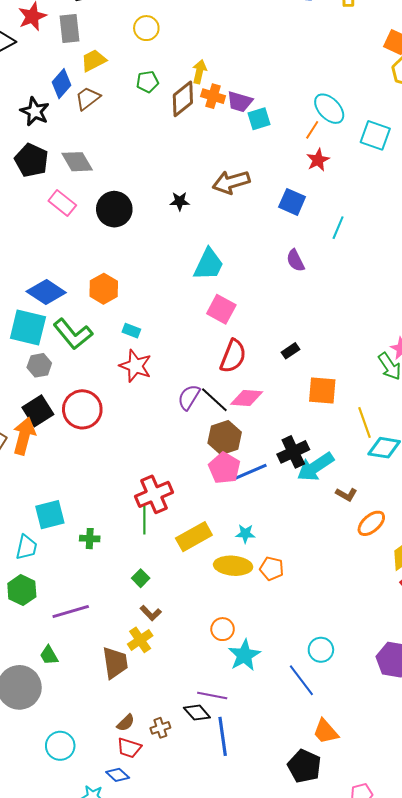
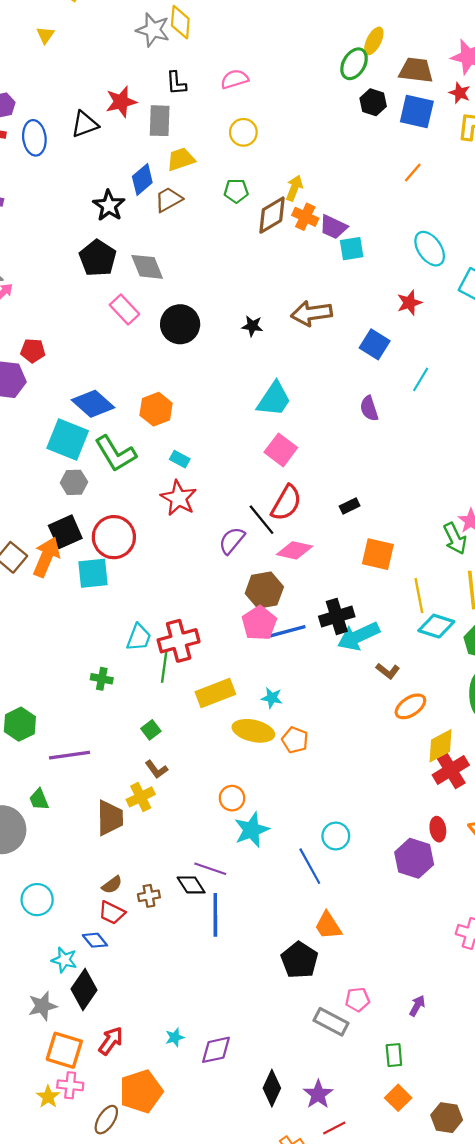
orange line: (312, 130) -> (413, 172), moved
black line: (214, 400) -> (261, 520), moved
cyan square: (50, 515) -> (93, 573), moved
cyan trapezoid: (26, 547) -> (139, 637), moved

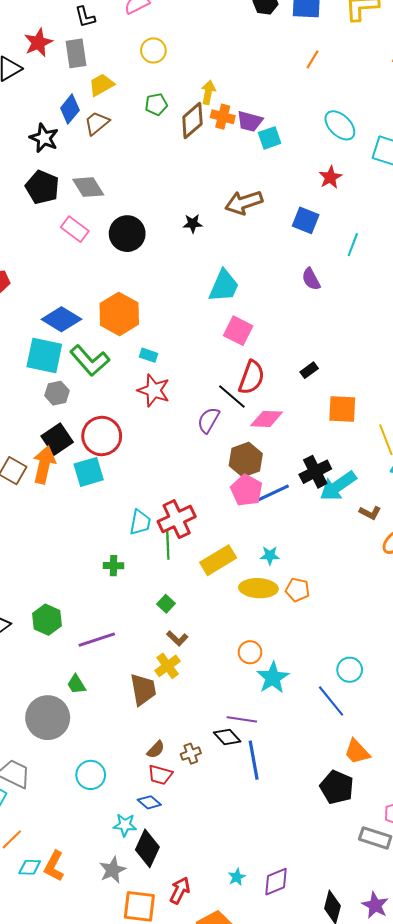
orange hexagon: (156, 409) -> (119, 314), size x1.4

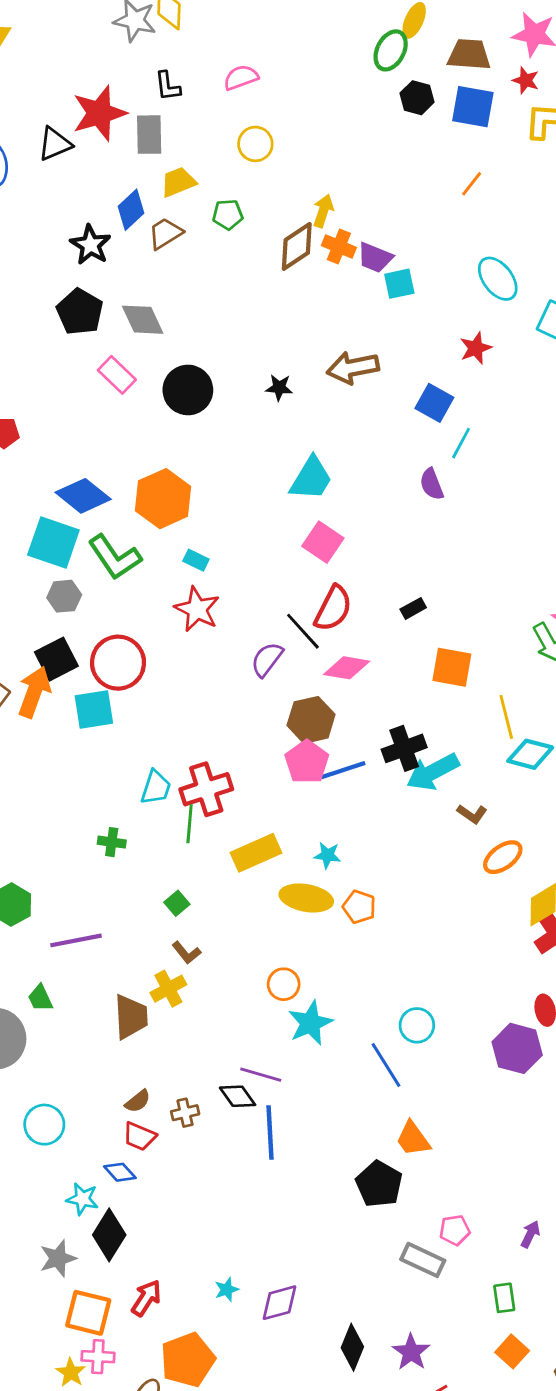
red star: (38, 43) -> (99, 113), size x1.4
green pentagon: (156, 104) -> (228, 215), moved
cyan line: (353, 245) -> (461, 443), moved

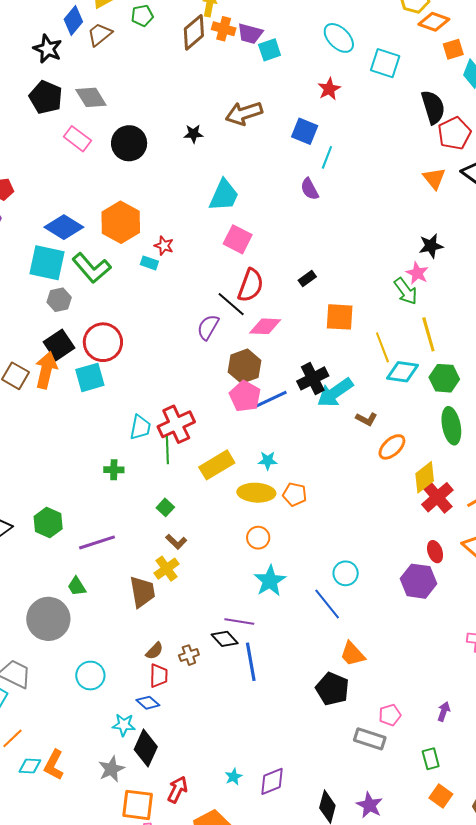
red star: (197, 609) -> (164, 246), moved, size x0.6
orange circle: (284, 984) -> (258, 538), moved
red trapezoid: (139, 1136) -> (159, 676), turned -105

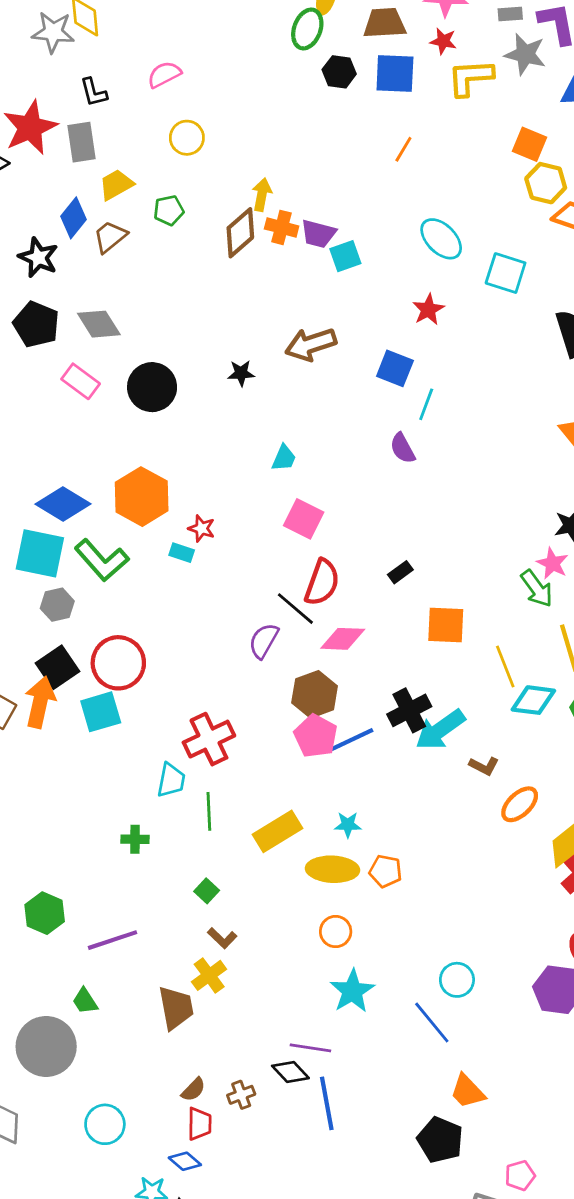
cyan trapezoid: (224, 195) -> (284, 458), size x0.6
red cross: (176, 424) -> (209, 739), moved

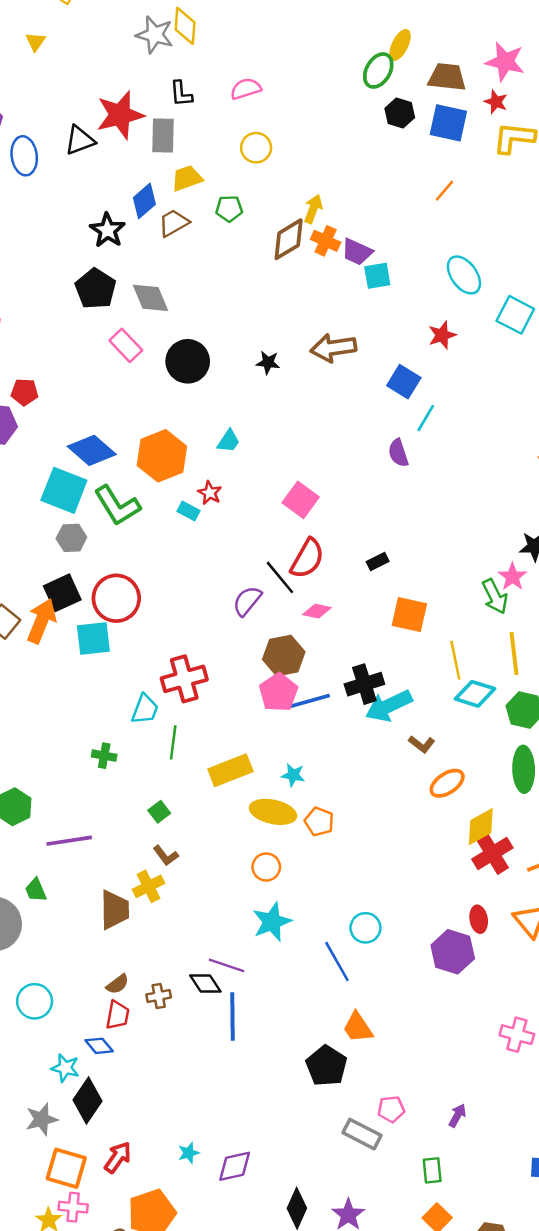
cyan trapezoid: (284, 458) -> (229, 441), moved
pink diamond: (343, 639) -> (317, 611), size x0.7

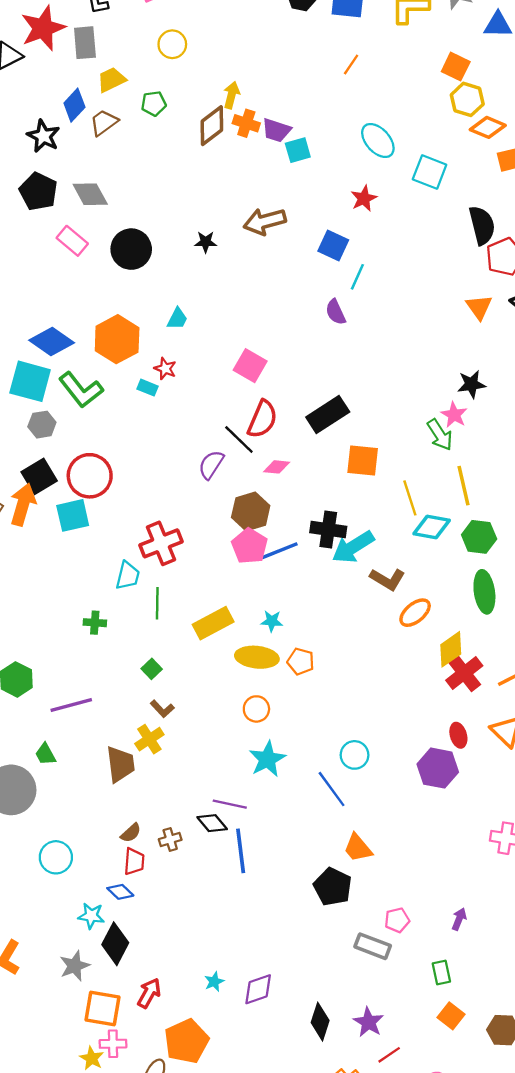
black rectangle: (378, 561) -> (328, 415), size x2.0
black cross: (364, 684) -> (328, 529), turned 32
brown L-shape: (422, 744) -> (387, 579), size x1.4

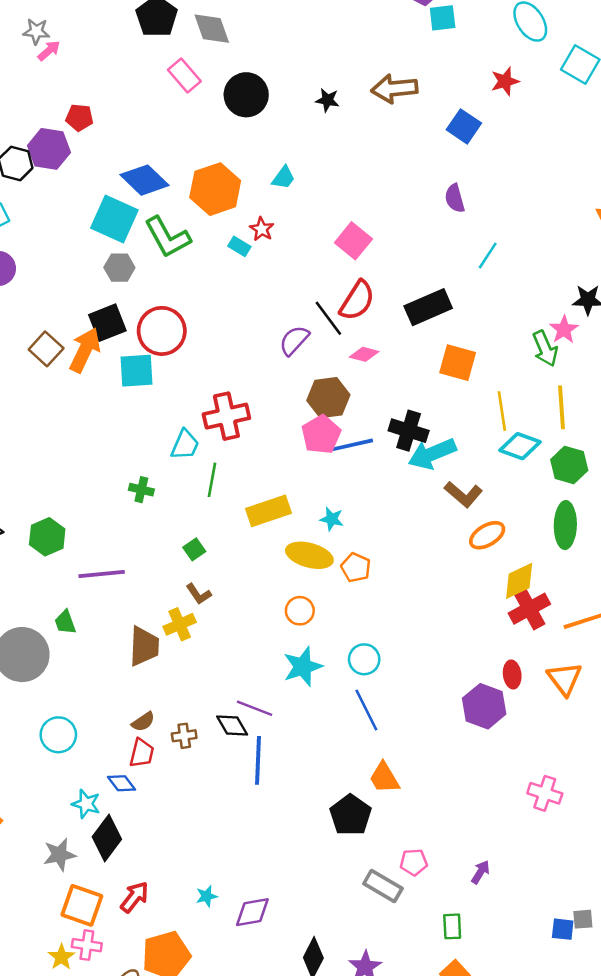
cyan line: (357, 277) -> (488, 256), moved
cyan circle: (355, 755) -> (364, 659), moved

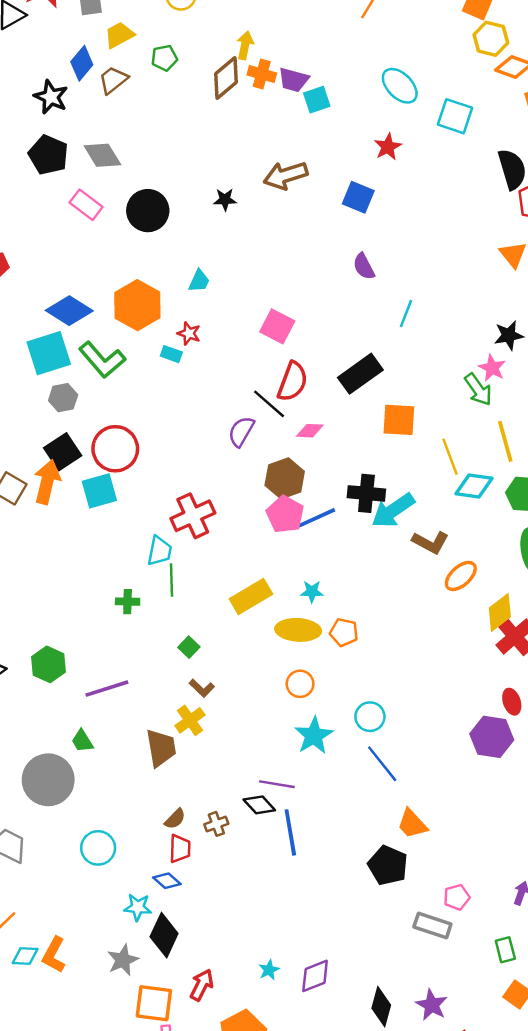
cyan square: (114, 219) -> (49, 353), turned -30
green line: (212, 480) -> (171, 580), moved

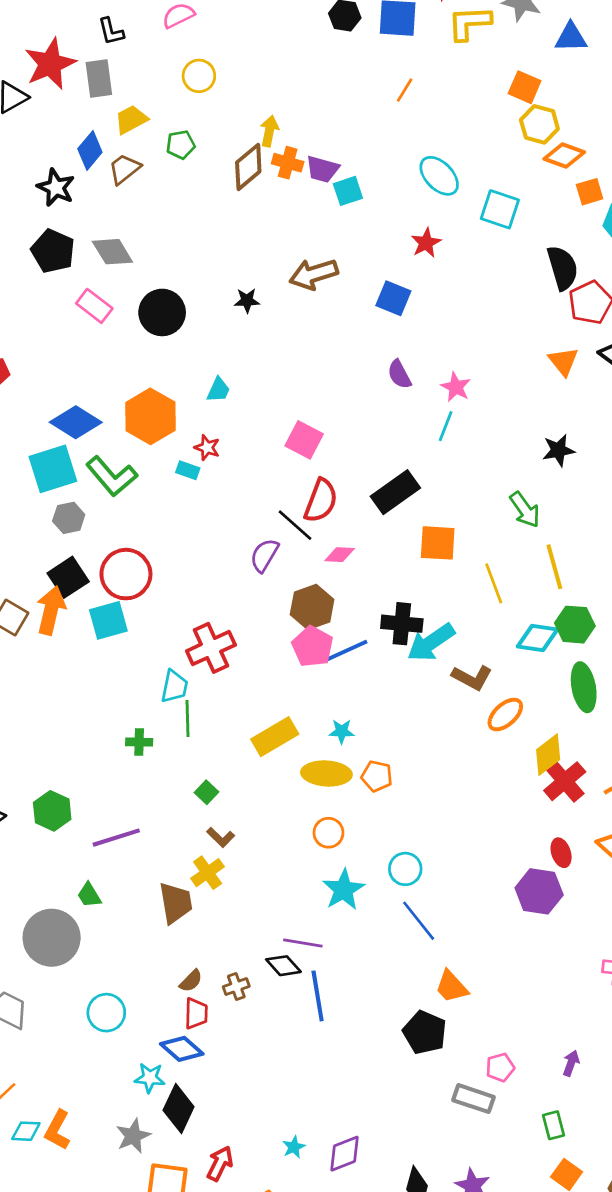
pink star: (492, 368) -> (456, 387), moved
cyan diamond: (474, 486) -> (538, 638), moved
blue diamond: (167, 881) -> (182, 1049), size x1.4

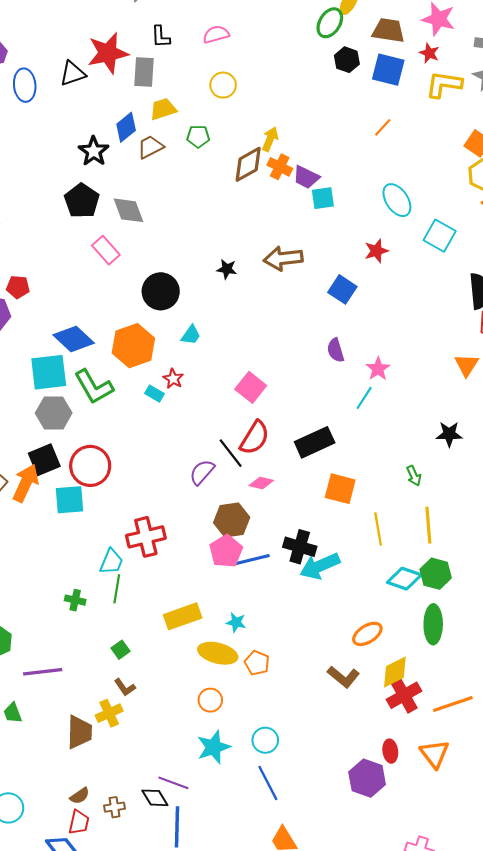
black circle: (162, 312) -> (161, 291), moved
green arrow: (525, 510) -> (414, 476), size x0.7
gray hexagon: (69, 518) -> (54, 413), size x1.4
brown L-shape: (472, 678) -> (343, 677), moved

